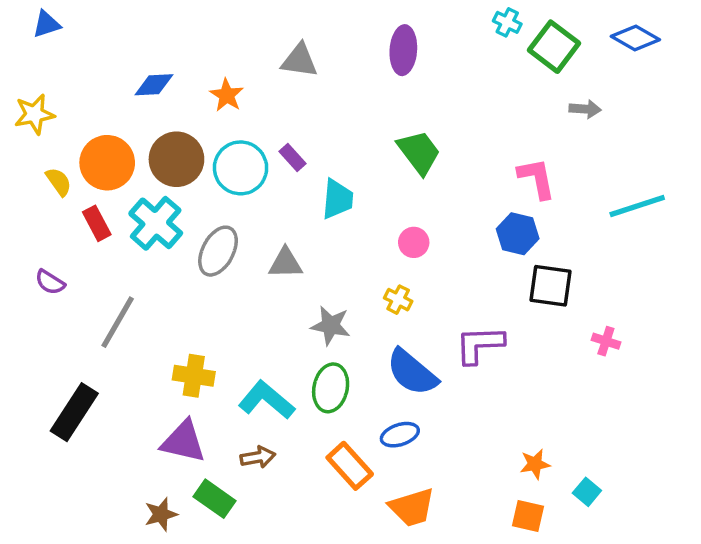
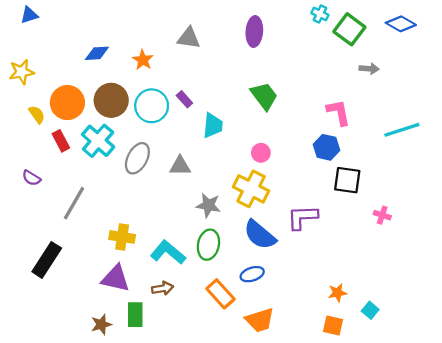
yellow cross: (398, 300) -> (251, 189), size x2.0
green rectangle: (215, 499) -> (135, 315), turned 55

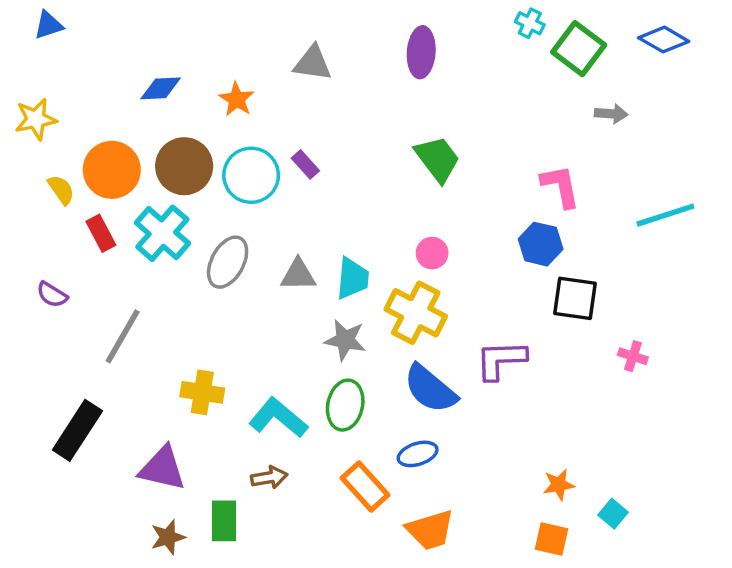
cyan trapezoid: (213, 125) -> (352, 278), moved
purple triangle: (116, 279) -> (162, 468), moved

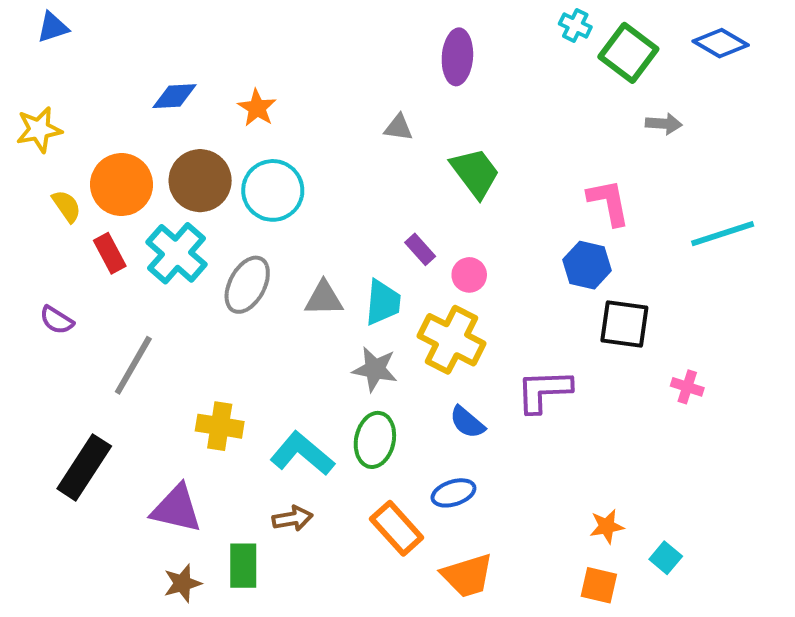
gray triangle: (313, 63) -> (398, 128), moved, size x0.7
purple rectangle: (305, 164) -> (420, 249), moved
blue semicircle: (430, 389) -> (467, 422), size x0.6

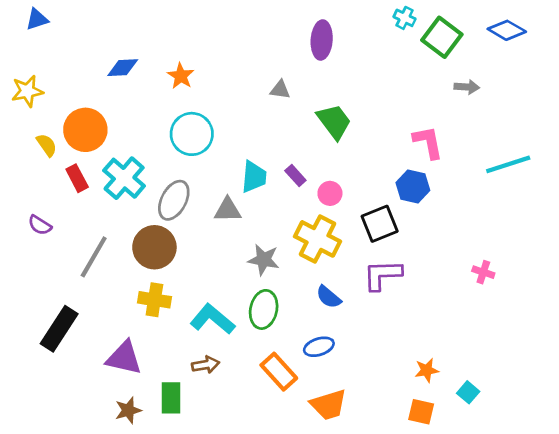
brown circle: (200, 181) -> (154, 247), moved
cyan trapezoid: (383, 302) -> (254, 177), moved
black square: (624, 324) -> (380, 224), moved, turned -30

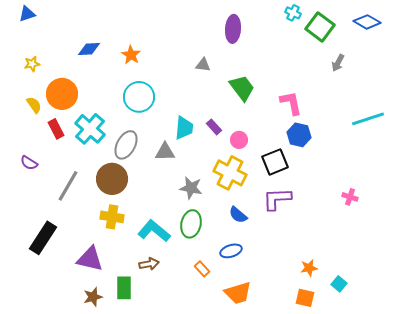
gray arrow: (467, 87) -> (338, 63), turned 114
yellow star: (27, 91) -> (32, 64), moved, size x0.7
pink L-shape: (428, 142) -> (291, 103), moved
orange rectangle: (279, 372) -> (202, 269), size x0.6

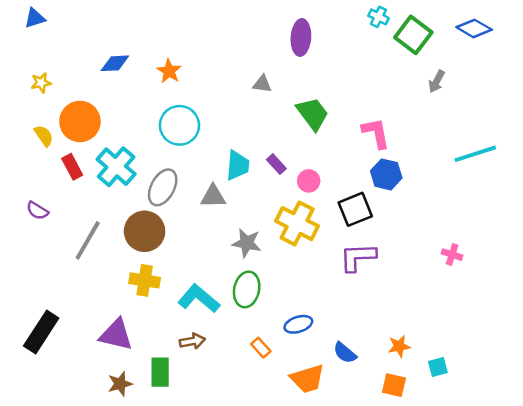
blue semicircle: (238, 215) -> (345, 353), moved
black rectangle: (43, 238) -> (41, 332), moved
cyan square: (339, 284) -> (438, 367), turned 35

